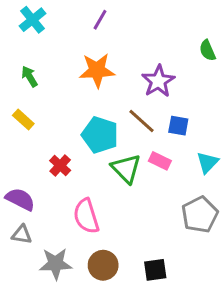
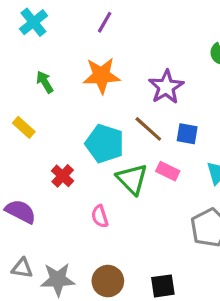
green arrow: (29, 76) -> (45, 82), moved
pink semicircle: (86, 216) -> (100, 216), moved, size x0.6
gray triangle: (22, 235) -> (22, 268), moved

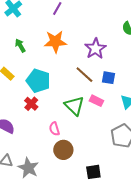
cyan pentagon: (105, 144) -> (38, 81), moved
gray star: (58, 279) -> (28, 168), turned 30
brown circle: (108, 281) -> (63, 150), moved

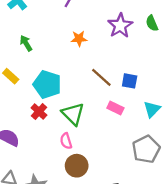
orange star: (55, 42) -> (79, 39), moved, size x0.6
purple star: (95, 49) -> (120, 26), moved
green triangle: (74, 106) -> (73, 114), moved

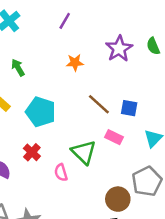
red cross: (39, 112) -> (32, 152), moved
green triangle: (73, 114) -> (84, 152), moved
brown circle: (77, 166) -> (118, 199), moved

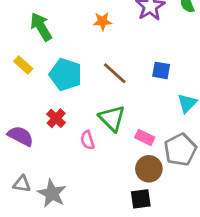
green arrow: (18, 68) -> (41, 27), size x1.5
brown line: (99, 104) -> (115, 73), moved
pink rectangle: (114, 137) -> (145, 137), moved

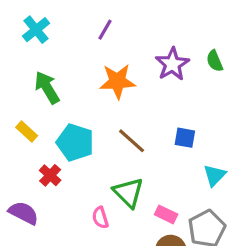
orange star: (102, 21) -> (117, 81), size x1.6
red cross: (56, 118) -> (50, 175), moved

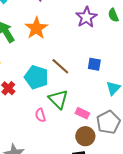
orange star: (117, 81) -> (36, 28), moved, turned -30
cyan pentagon: (75, 142) -> (36, 77), moved

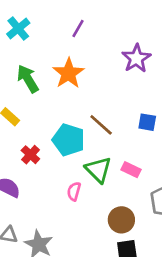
pink rectangle: (82, 113) -> (131, 170), moved
pink semicircle: (40, 115) -> (74, 191), turned 32
brown circle: (85, 136) -> (121, 220), moved

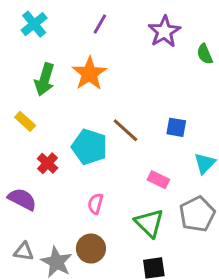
purple star: (136, 58) -> (164, 32), moved
green arrow: (28, 79) -> (45, 79), turned -132
green triangle: (98, 170) -> (149, 223), moved
brown circle: (121, 220) -> (91, 249), moved

